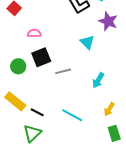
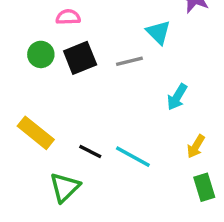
green circle: (18, 66) -> (41, 54), moved
gray line: (63, 71) -> (129, 61), moved
black line: (37, 112) -> (90, 152), moved

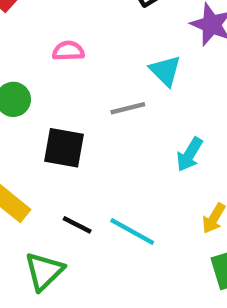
pink semicircle: (68, 17) -> (68, 51), moved
black square: (80, 58) -> (64, 148), moved, turned 32

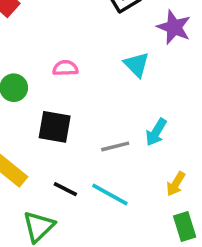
pink semicircle: (68, 51) -> (65, 68), moved
gray line: (128, 108) -> (115, 146), moved

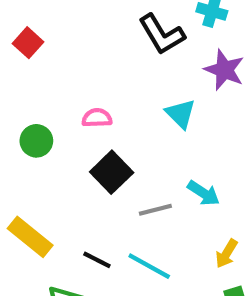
black square: (55, 127) -> (112, 172), moved, turned 36
cyan arrow: (156, 132) -> (203, 193), turned -88

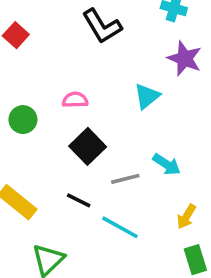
black L-shape: (162, 34) -> (102, 26), moved
cyan triangle: (180, 114) -> (147, 96), turned 36
black line: (97, 260) -> (79, 200), moved

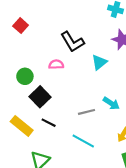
black L-shape: (102, 26) -> (72, 42), moved
black square: (88, 146) -> (40, 97), moved
black line: (79, 200) -> (49, 123), moved

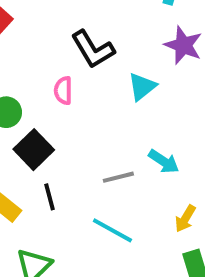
pink semicircle: (56, 64) -> (63, 91), turned -88
black line: (49, 123) -> (49, 197), turned 48

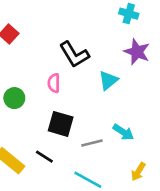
black square: (34, 150) -> (61, 124), moved, turned -30
black line: (49, 197) -> (44, 157), turned -42

